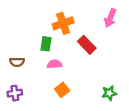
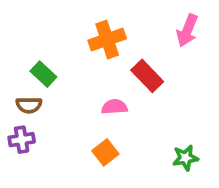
green rectangle: (46, 44) -> (43, 74), moved, turned -56
pink semicircle: (55, 64) -> (114, 107), moved
purple cross: (15, 93) -> (22, 140), moved

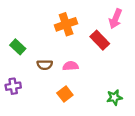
green rectangle: (43, 74) -> (18, 47), moved
red rectangle: (147, 76) -> (100, 40), moved
brown semicircle: (29, 105) -> (45, 65), moved

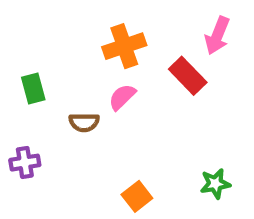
green rectangle: (18, 47) -> (33, 88), turned 32
pink semicircle: (71, 66) -> (122, 97), moved, turned -40
orange square: (65, 94) -> (137, 196), moved

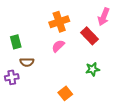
brown semicircle: (84, 122) -> (27, 62), moved
green star: (215, 184) -> (93, 69), moved

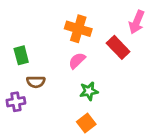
orange cross: (59, 22) -> (78, 29), turned 36
green star: (93, 69) -> (89, 91), moved

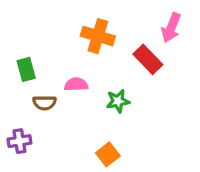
pink semicircle: (77, 61) -> (76, 84), moved, turned 42
green star: (89, 91) -> (118, 101), moved
purple cross: (16, 102) -> (19, 141), moved

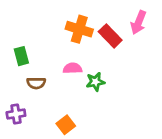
red rectangle: (148, 59) -> (110, 36), moved
pink semicircle: (76, 84) -> (73, 68), moved
orange square: (108, 154) -> (66, 125), moved

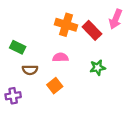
green rectangle: (21, 56) -> (18, 47), turned -49
green star: (95, 82) -> (98, 68), moved
orange square: (66, 125) -> (55, 86), moved

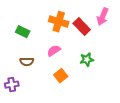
green rectangle: (18, 47) -> (23, 32), moved
pink semicircle: (60, 57) -> (54, 51), turned -32
orange square: (55, 86) -> (61, 76), moved

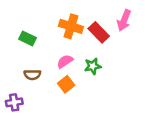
green star: (87, 60) -> (93, 66), moved
orange square: (61, 76) -> (66, 84), moved

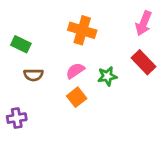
red rectangle: (99, 32) -> (143, 62), moved
green rectangle: (27, 38) -> (21, 44), moved
brown semicircle: (32, 75) -> (33, 75), moved

